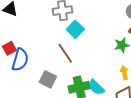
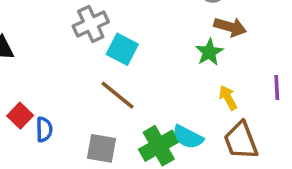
blue semicircle: (20, 60) -> (44, 129), size x0.6

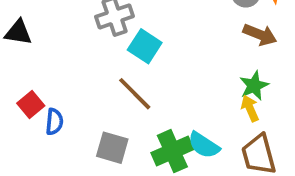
green star: (209, 52) -> (254, 86), moved

